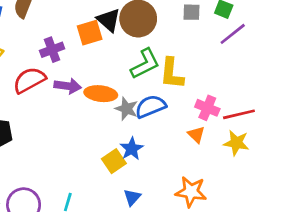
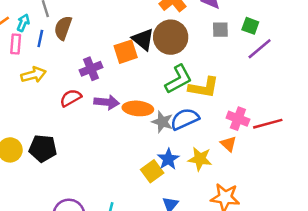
yellow L-shape: (172, 73) -> (204, 87), turned -84
red semicircle: (29, 80) -> (71, 98), size x0.7
yellow star: (236, 143) -> (200, 159), moved

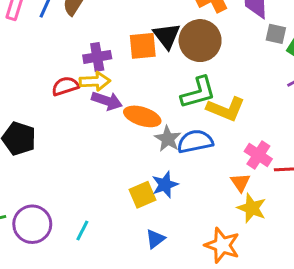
gray square: (220, 30) -> (276, 34), moved
yellow arrow: (33, 75) -> (95, 81), moved
yellow star: (200, 159) -> (252, 208), moved

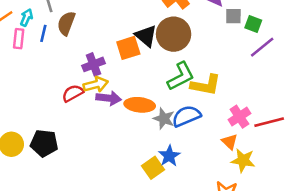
pink cross: (258, 155) -> (239, 117), turned 35

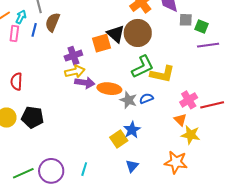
purple line: (262, 47) -> (208, 45), turned 30
red semicircle: (73, 93) -> (16, 82), moved, turned -60
blue semicircle: (186, 116) -> (146, 98), size x0.6

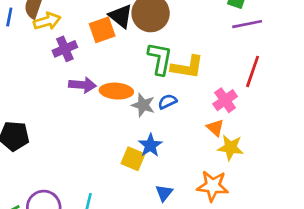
green L-shape: (143, 67) -> (160, 59), turned -50
yellow arrow: (75, 72) -> (47, 21), moved
red line: (212, 105) -> (253, 71), moved, turned -55
yellow square: (119, 139) -> (133, 159), turned -30
blue triangle: (132, 166) -> (164, 193), moved

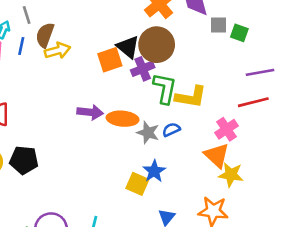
purple line: (247, 24) -> (260, 72), moved
purple cross: (65, 49) -> (143, 69), moved
red line: (253, 71) -> (253, 102), turned 56
orange triangle: (215, 128) -> (217, 155), size x1.5

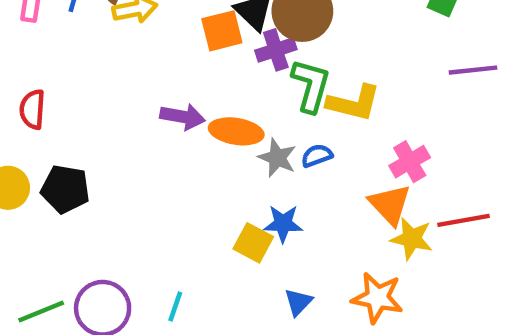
red line: (253, 102) -> (464, 220), moved
blue star: (154, 171) -> (283, 224), turned 30

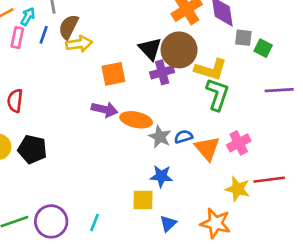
orange square: (222, 31) -> (113, 74), moved
green L-shape: (311, 85) -> (217, 94), moved
yellow L-shape: (354, 103) -> (211, 69), moved
orange triangle: (390, 205) -> (207, 148), moved
yellow square: (253, 243) -> (143, 200), moved, turned -30

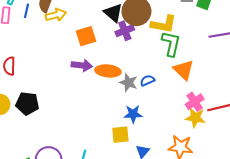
pink cross: (239, 143) -> (195, 102), moved
orange triangle: (207, 148) -> (184, 70), moved

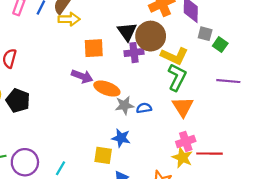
gray star: (128, 83) -> (124, 105), turned 30

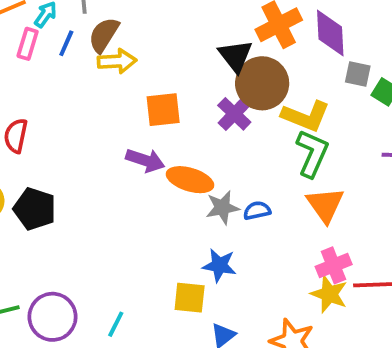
black triangle: (127, 32) -> (235, 56), moved
purple cross: (134, 53) -> (234, 114), turned -36

